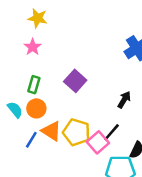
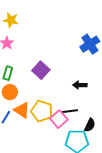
black arrow: (124, 100) -> (80, 85), turned -120
black line: (112, 132) -> (70, 111), turned 42

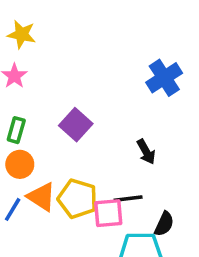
black arrow: (80, 85) -> (146, 152), turned -120
pink square: (59, 119) -> (108, 213), turned 36

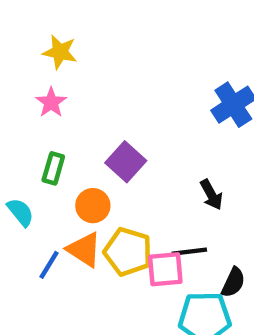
orange circle: (20, 164) -> (93, 206), moved

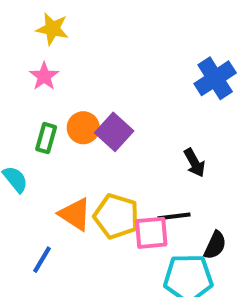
orange circle: (93, 206) -> (83, 128), moved
blue line: (49, 265) -> (42, 260), moved

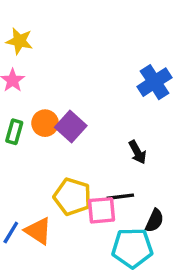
orange triangle: (75, 214) -> (38, 231), moved

